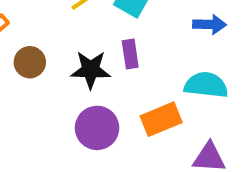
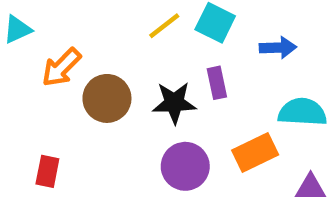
blue arrow: (210, 24) -> (278, 48), moved
brown circle: (30, 62) -> (107, 98), size x1.4

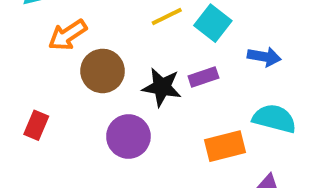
purple rectangle: (217, 83) -> (203, 77), turned 72
purple circle: (185, 166) -> (128, 137), moved

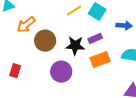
orange rectangle: (225, 146) -> (100, 59), moved

